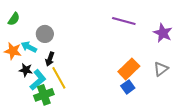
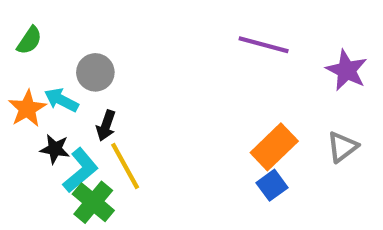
orange star: (13, 51) -> (27, 109), turned 30
green cross: (44, 95) -> (93, 202), turned -30

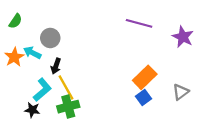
gray triangle: (342, 147) -> (181, 92), moved
black star: (55, 149) -> (32, 110), moved
green cross: (93, 202) -> (68, 107), moved, turned 35

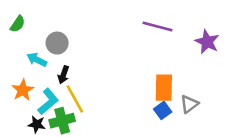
orange star: (14, 57) -> (23, 90), moved
orange rectangle: (145, 77) -> (164, 88), turned -45
gray triangle: (181, 92) -> (189, 104), moved
green cross: (68, 107) -> (62, 121), moved

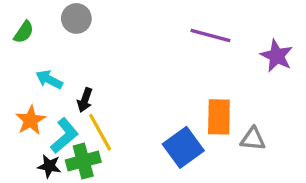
gray circle: (57, 43) -> (76, 18), moved
gray triangle: (189, 104) -> (253, 139), turned 42
blue square: (163, 110) -> (183, 147), moved, size x1.6

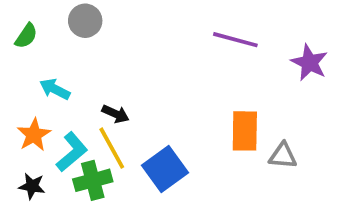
black arrow: (85, 100) -> (116, 114), moved, turned -85
blue square: (183, 147) -> (165, 169), moved
black star: (49, 166) -> (32, 186), moved

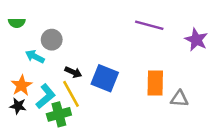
gray circle: (85, 21) -> (52, 40), moved
green semicircle: (26, 36) -> (17, 23), turned 56
blue square: (165, 169) -> (105, 78), moved, turned -32
black star: (32, 186) -> (18, 106), moved

